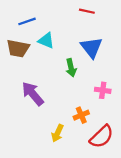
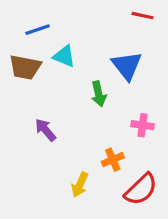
red line: (87, 11) -> (143, 16), moved
purple arrow: (33, 94) -> (45, 130), size x0.7

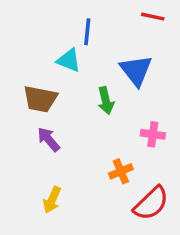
blue line: (38, 30) -> (87, 32), moved, turned -65
brown trapezoid: (25, 67) -> (40, 99), moved
yellow arrow: (80, 185) -> (52, 200), moved

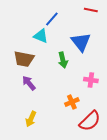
blue line: (87, 32) -> (52, 19), turned 35

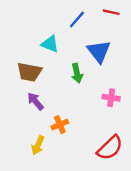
blue line: (52, 19) -> (77, 20), moved
orange cross: (72, 102) -> (60, 125), moved

